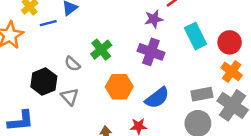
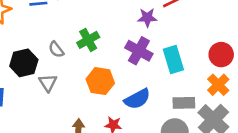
cyan rectangle: (195, 36) -> (173, 59), moved

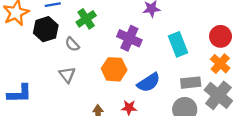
green cross: (88, 40) -> (86, 19), moved
purple cross: (139, 51) -> (129, 38), moved
black hexagon: (24, 63) -> (46, 29), moved

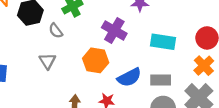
cyan rectangle: (178, 44) -> (163, 42), turned -65
gray rectangle: (191, 83) -> (161, 80), moved

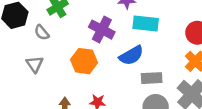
cyan rectangle: (163, 42) -> (146, 24), moved
blue semicircle: (129, 77) -> (131, 55), moved

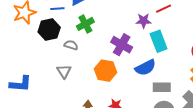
cyan rectangle: (146, 24) -> (159, 41), turned 60
gray semicircle: (42, 33) -> (71, 45), turned 144

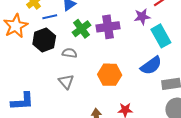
purple cross: (122, 45) -> (108, 27), moved, turned -30

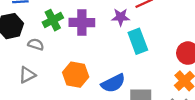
blue semicircle: (151, 66) -> (113, 83), moved
gray triangle: (66, 82) -> (27, 75), turned 35

